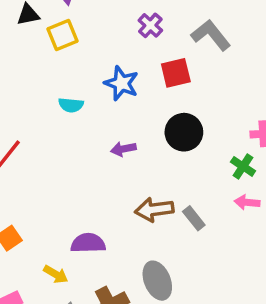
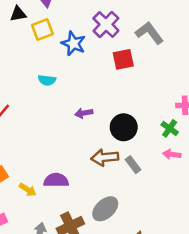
purple cross: (150, 25) -> (106, 25), size x1.5
blue star: (121, 83) -> (73, 43), moved
black circle: (184, 132) -> (124, 127), moved
yellow arrow: (56, 274) -> (28, 190), moved
gray ellipse: (157, 281) -> (105, 209), turned 68

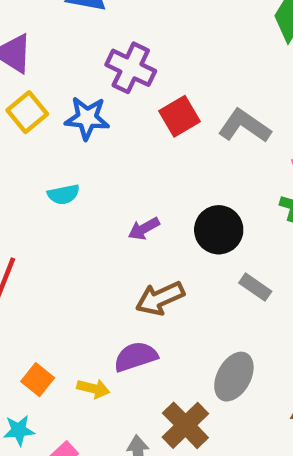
gray L-shape: (149, 33) -> (244, 126), moved
brown arrow: (105, 157) -> (160, 298), moved

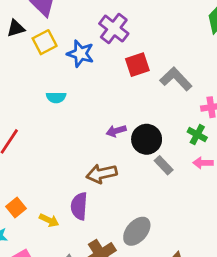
purple arrow: (144, 229) -> (116, 131), moved
gray rectangle: (255, 287) -> (164, 165), moved
purple semicircle: (136, 357) -> (79, 206), turned -80

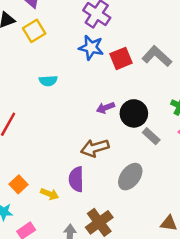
blue star: (80, 54) -> (91, 48), moved
red square: (137, 65) -> (121, 58), moved
gray ellipse: (137, 231) -> (130, 177), moved

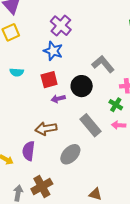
red square: (121, 58) -> (49, 80), moved
black circle: (134, 113) -> (82, 86), moved
gray rectangle: (151, 136) -> (91, 125), size x1.6

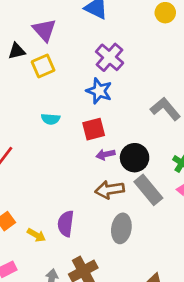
black circle: (82, 86) -> (135, 158), moved
brown arrow: (46, 129) -> (110, 190), moved
gray ellipse: (70, 154) -> (121, 228), turned -35

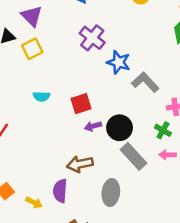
blue star: (99, 91) -> (119, 62), moved
brown arrow: (110, 190) -> (80, 164), moved

